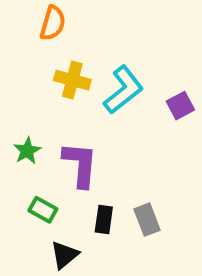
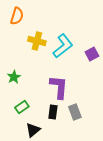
orange semicircle: (53, 23) -> (17, 16), moved
purple L-shape: (80, 165) -> (59, 87), moved
green rectangle: (43, 210) -> (22, 107), turned -64

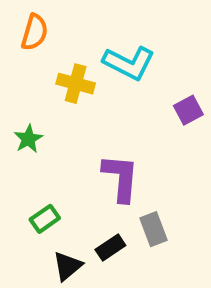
cyan L-shape: (63, 46) -> (129, 63), moved, turned 65
green star: (14, 77) -> (28, 139), moved
black rectangle: (53, 112) -> (110, 248), moved, turned 48

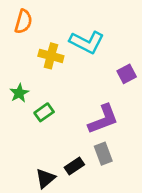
purple L-shape: (121, 178) -> (103, 119), moved, turned 64
green rectangle: (45, 219) -> (44, 112), moved

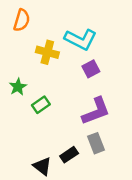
purple square: (127, 74) -> (91, 69), moved
black triangle: (45, 178) -> (42, 166), turned -42

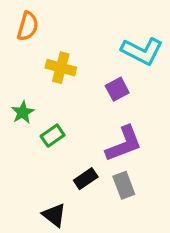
cyan L-shape: (81, 39) -> (142, 51), moved
black rectangle: (69, 155) -> (86, 179), moved

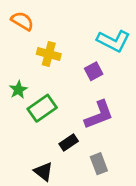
orange semicircle: (28, 26) -> (22, 21), turned -75
green rectangle: (53, 136) -> (42, 108), size x1.5
gray rectangle: (124, 185) -> (99, 164), moved

